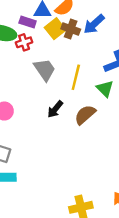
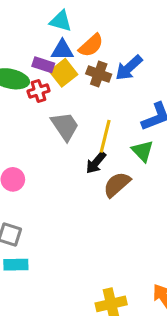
yellow square: (55, 29) -> (64, 73), moved
black arrow: (55, 109) -> (96, 163), moved

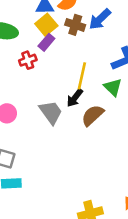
purple rectangle: (43, 65) -> (46, 42), moved, turned -66
red cross: (39, 91) -> (28, 60), moved
gray trapezoid: (65, 126) -> (51, 112), moved

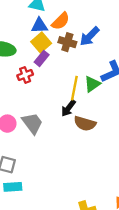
green triangle: (113, 87) -> (92, 84), moved, turned 42
gray trapezoid: (51, 112) -> (32, 123), moved
brown semicircle: (93, 115) -> (85, 124), turned -120

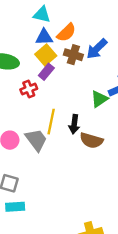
yellow line: (74, 88) -> (51, 122), moved
black arrow: (68, 108) -> (74, 124), turned -30

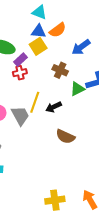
brown cross: (73, 55) -> (60, 70), moved
purple rectangle: (46, 72) -> (20, 60), moved
black arrow: (74, 124) -> (54, 107), turned 49
brown semicircle: (91, 140) -> (65, 137), moved

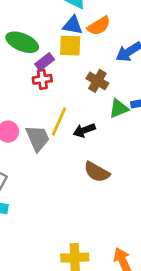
yellow square: (38, 46) -> (70, 46), turned 30

